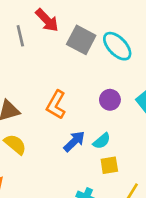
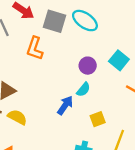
orange L-shape: (56, 105) -> (35, 48), moved
cyan semicircle: (102, 141) -> (83, 90), moved

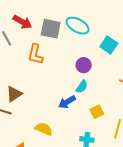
cyan square: (119, 60) -> (109, 45), moved
blue arrow: (65, 105) -> (67, 102), turned -150
yellow semicircle: (17, 117) -> (44, 129), moved

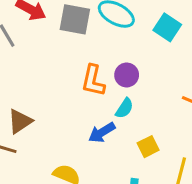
cyan square: (109, 45) -> (167, 27), moved
orange L-shape: (35, 54) -> (93, 81), moved

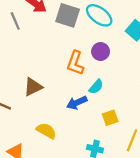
purple circle: (127, 75) -> (101, 52), moved
brown triangle: (20, 121) -> (33, 87), moved

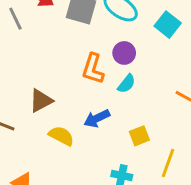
cyan semicircle: (96, 87) -> (127, 84), moved
yellow semicircle: (46, 131) -> (61, 136), moved

